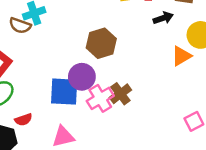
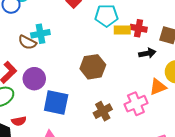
purple circle: (82, 77) -> (34, 79), moved
pink cross: (100, 98) -> (136, 104), moved

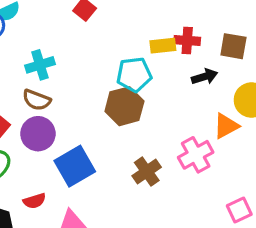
cyan pentagon: (106, 16) -> (134, 75), moved
brown semicircle: (27, 42) -> (37, 100), moved
blue square: (56, 102) -> (75, 166), turned -35
red semicircle: (19, 121) -> (34, 201), moved

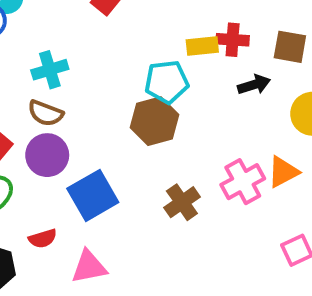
orange triangle: (226, 126) -> (283, 172), moved

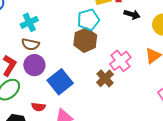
black arrow: (254, 85) -> (132, 14), turned 42
pink cross: (243, 182) -> (120, 61), moved
red semicircle: (43, 238) -> (38, 107), turned 32

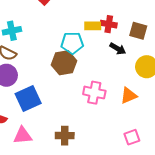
pink cross: (120, 61) -> (94, 93), turned 35
brown cross: (105, 78) -> (65, 136), moved, turned 30

